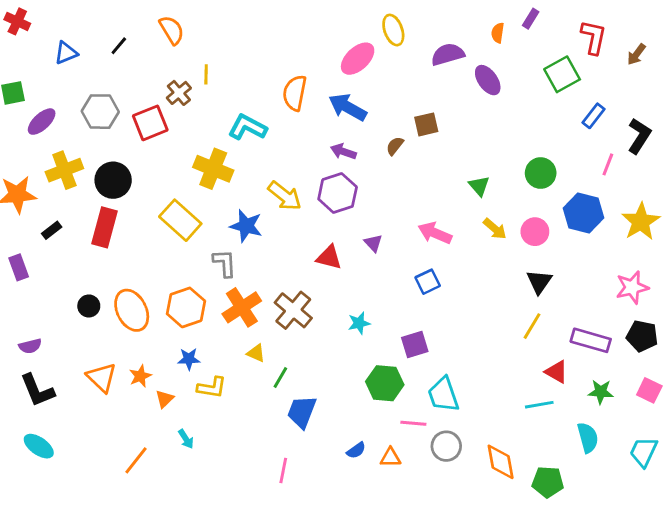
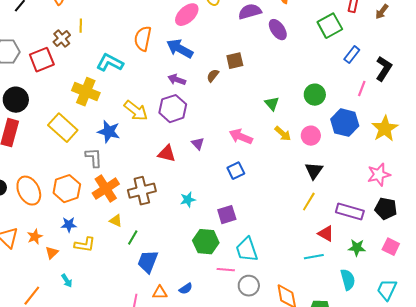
brown cross: (293, 310) -> (142, 191), turned 36
orange triangle: (390, 458) -> (160, 293), moved

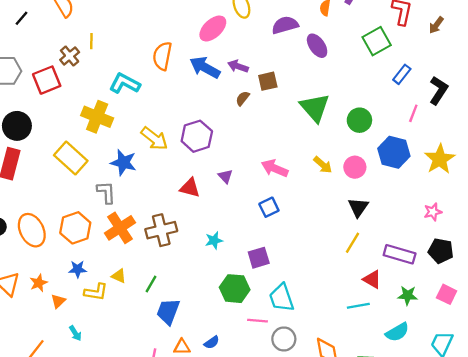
purple arrow: (177, 80) -> (238, 66), moved
green triangle: (272, 104) -> (315, 108), moved, size x1.8
pink star: (379, 175) -> (433, 212), size x0.7
yellow triangle: (116, 221) -> (119, 276), moved
cyan semicircle: (348, 280) -> (397, 332), turned 75

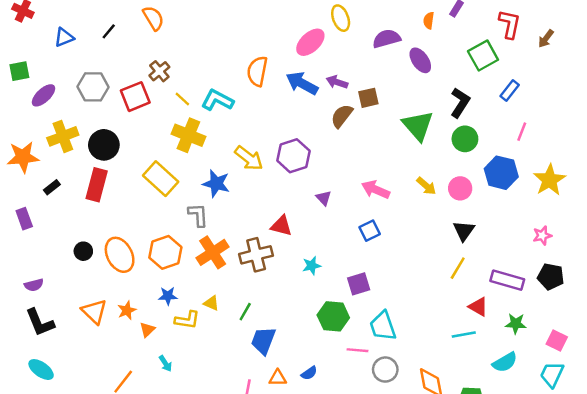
yellow line: (91, 41) -> (182, 99), moved, turned -49
black L-shape: (439, 90) -> (460, 103), moved
brown semicircle: (243, 98) -> (342, 116), size x1.5
red triangle: (190, 188) -> (281, 226), moved
pink square: (447, 294) -> (557, 341), moved

